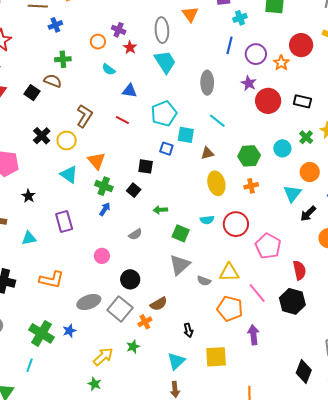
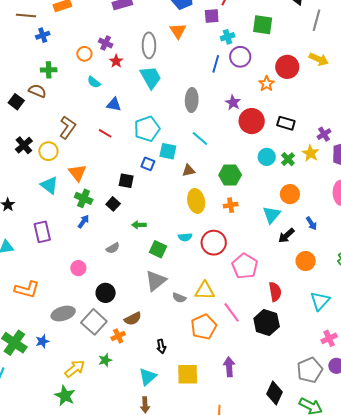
purple circle: (256, 54) -> (240, 57), moved
cyan circle: (282, 148) -> (267, 157), moved
orange pentagon: (230, 309) -> (204, 327), turned 30
purple arrow: (253, 335) -> (229, 367), moved
green star: (95, 384) -> (65, 396), size x1.5

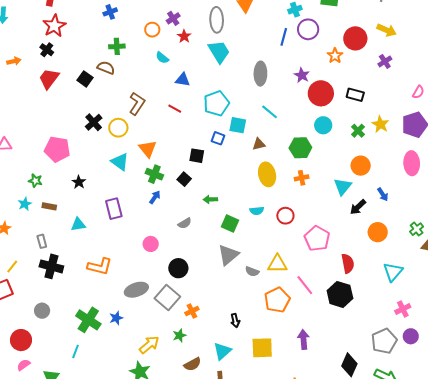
purple cross: (106, 43) -> (173, 18), turned 32
purple cross: (324, 134) -> (385, 61), moved
cyan circle: (267, 157) -> (323, 125), moved
red circle: (214, 243) -> (285, 216), size x0.7
brown semicircle: (133, 319) -> (192, 364), moved

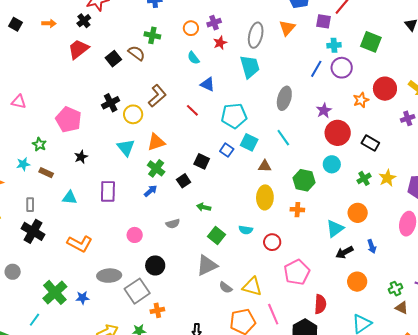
orange triangle: (148, 149) -> (156, 142), turned 36

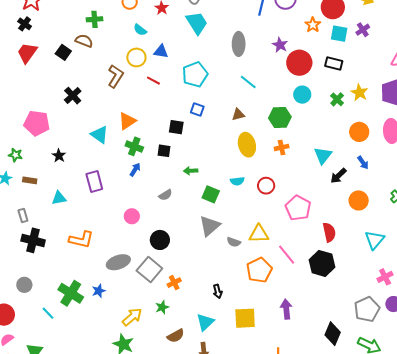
yellow circle: (133, 114) -> (136, 57), moved
cyan square: (249, 142) -> (339, 34), moved
black square: (184, 181) -> (164, 151), turned -32
orange circle: (358, 213) -> (359, 132), moved
cyan line: (35, 320) -> (48, 313), moved, turned -64

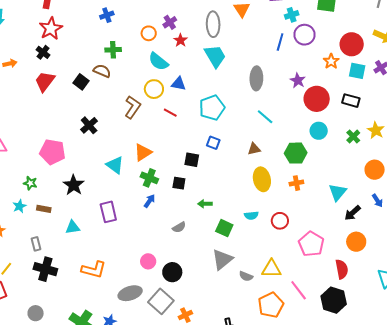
cyan semicircle: (140, 30) -> (158, 62), size x1.5
black star: (59, 156) -> (74, 185), size x1.5
orange circle: (359, 200) -> (356, 242), moved
pink circle: (132, 216) -> (148, 261), moved

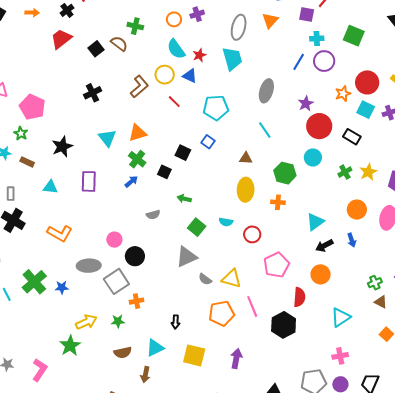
red star: (180, 40) -> (199, 55), moved
pink pentagon: (52, 152) -> (32, 107), moved

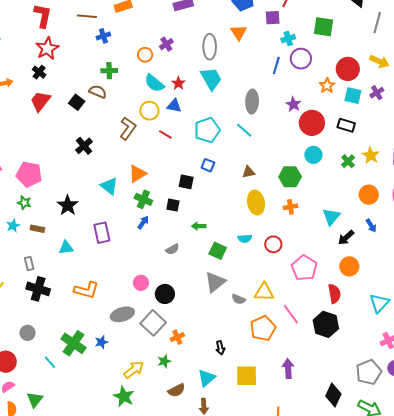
cyan line: (265, 130) -> (244, 130), moved

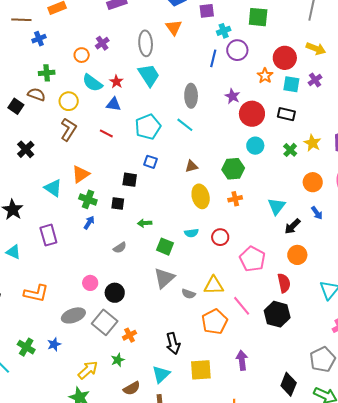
yellow circle: (149, 111) -> (69, 101), moved
cyan triangle: (66, 248) -> (13, 252), turned 35
green cross: (73, 343) -> (26, 347), size x0.7
black arrow: (220, 348) -> (173, 343), size x1.5

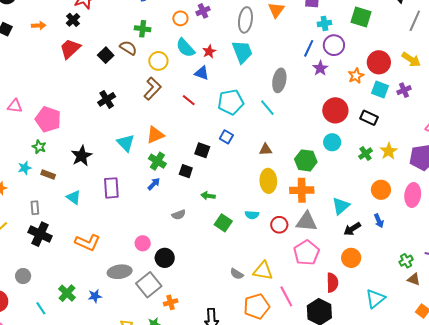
purple star: (232, 96) -> (320, 68), moved
orange cross: (235, 199) -> (302, 190), size x1.6
gray triangle: (164, 278) -> (307, 222), moved, turned 35

